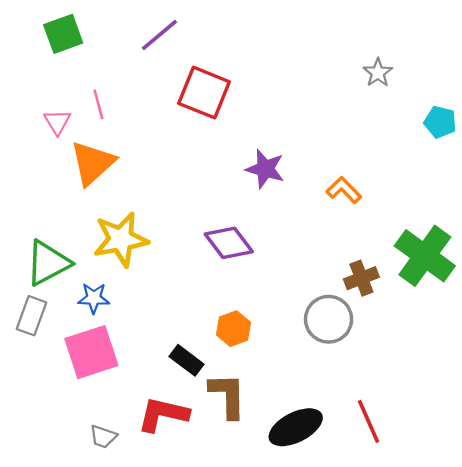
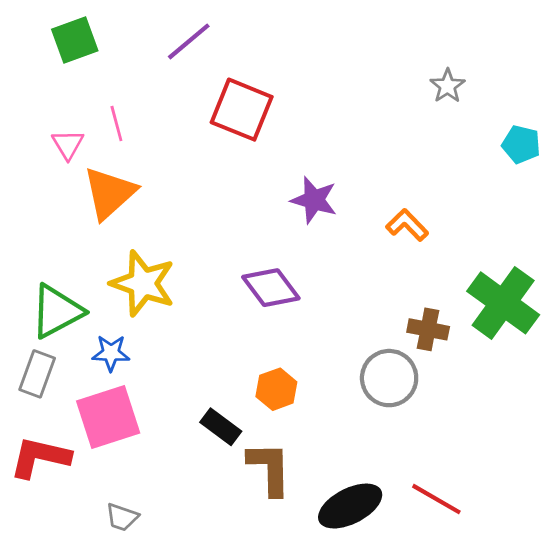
yellow star: (121, 239) -> (143, 283), turned 30
brown cross: (361, 278) -> (428, 329), turned 32
red L-shape: (163, 414) -> (40, 457), moved
red line: (368, 421) -> (436, 499), turned -36

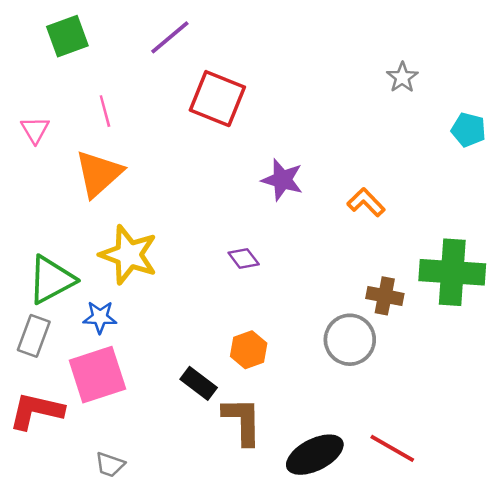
pink triangle: (68, 144) -> (35, 130), moved
purple diamond: (271, 288) -> (244, 258), size x0.6
green cross: (503, 303) -> (452, 272), turned -32

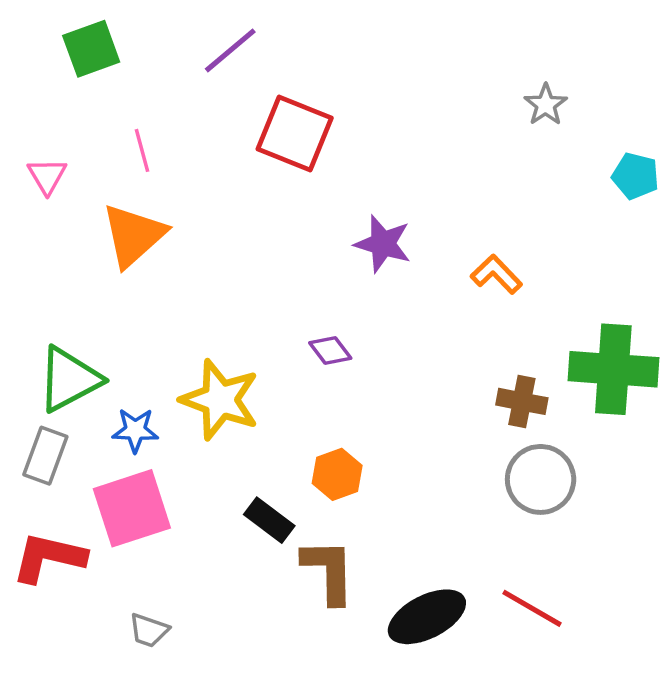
yellow star: (129, 255) -> (220, 400), moved
gray circle: (350, 340) -> (541, 479), moved

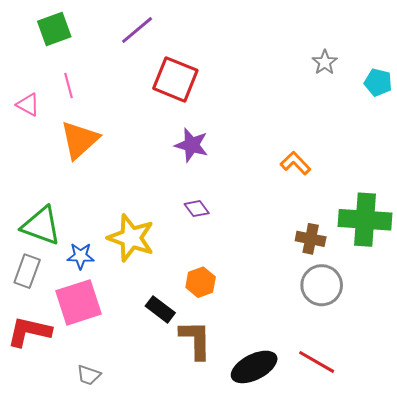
pink line: (142, 150) -> (68, 85), moved
pink triangle: (47, 176) -> (28, 105), turned -30
cyan pentagon: (635, 176) -> (378, 82), moved
purple star: (383, 244) -> (192, 145), moved
green triangle: (69, 379) -> (41, 226), turned 48

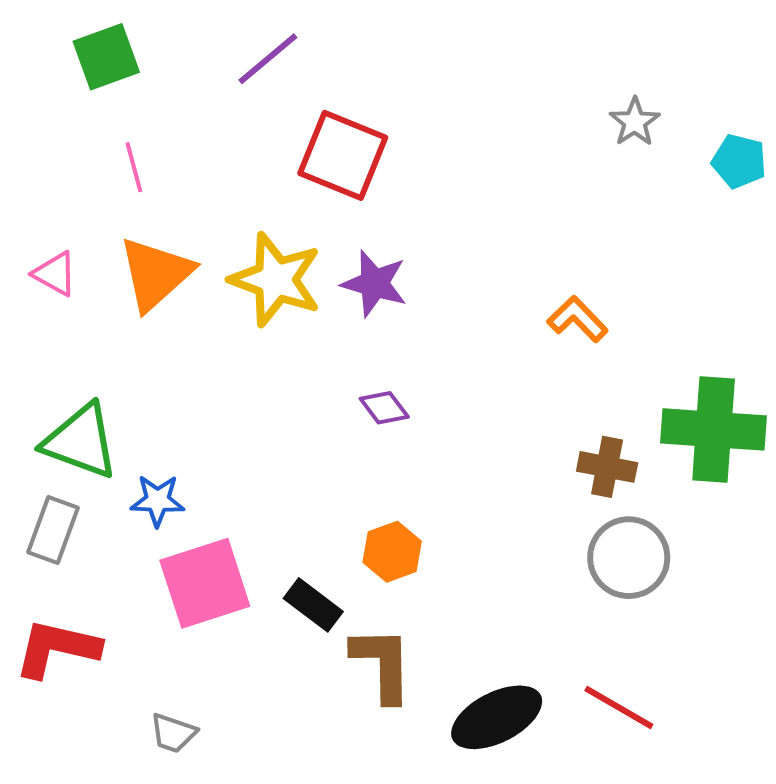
pink triangle: (28, 105) -> (55, 274), moved
yellow star: (131, 238) -> (276, 280), moved
pink square: (79, 302) -> (205, 583), moved

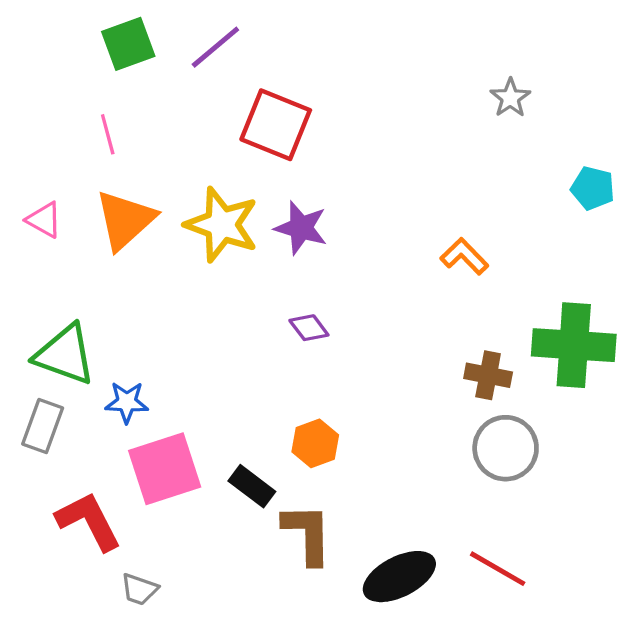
green square: (106, 57) -> (128, 44), moved
cyan pentagon: (739, 161) -> (593, 188), moved
red L-shape: (57, 648) -> (89, 521), moved, turned 50

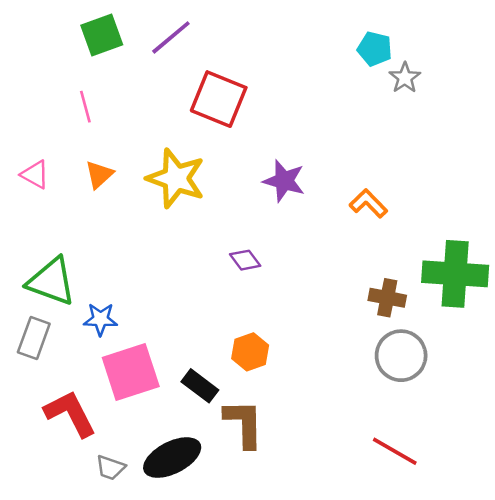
cyan pentagon: (593, 188) -> (375, 49), moved
orange triangle: (125, 220) -> (99, 175), size x0.6
purple star: (301, 228) -> (284, 181), moved
black ellipse: (399, 577) -> (172, 458), moved

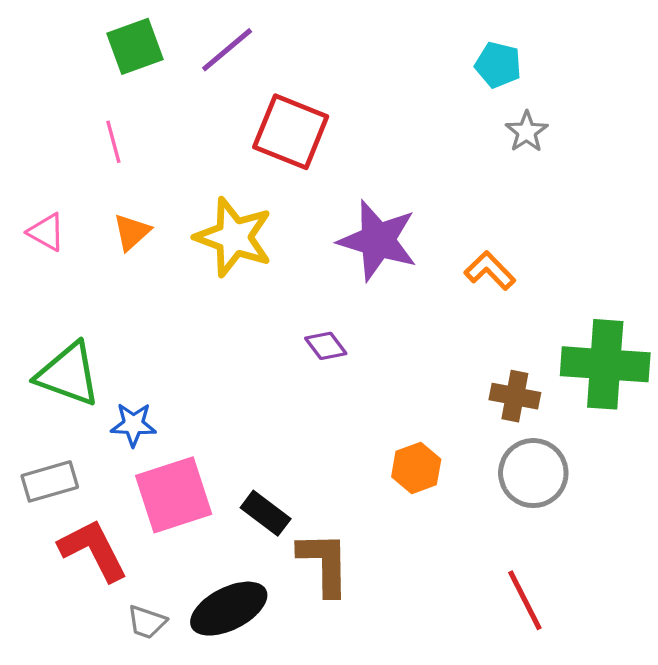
gray star: (405, 78) -> (527, 132), moved
purple star: (284, 181) -> (378, 240), size x1.4
gray rectangle: (34, 338) -> (50, 481), moved, turned 54
orange hexagon: (250, 352) -> (416, 468), moved
red line: (395, 451) -> (525, 600), turned 33

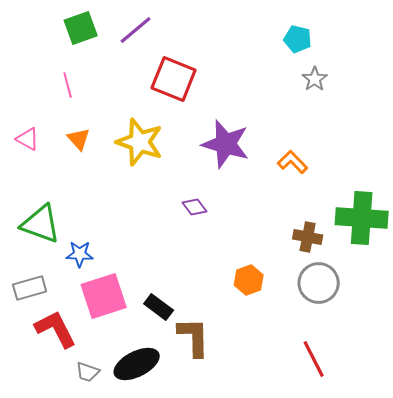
orange triangle: (132, 232) -> (79, 139), turned -30

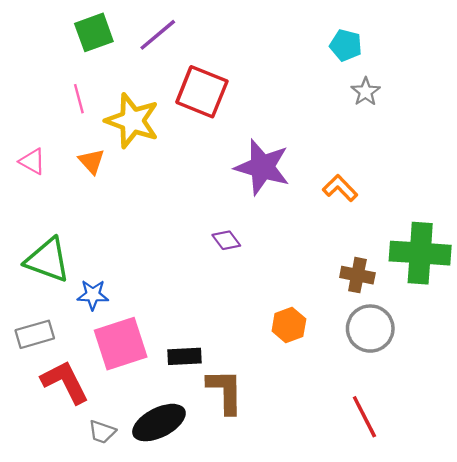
yellow star: (140, 142) -> (132, 121), moved
black rectangle: (159, 307) -> (184, 356), turned -40

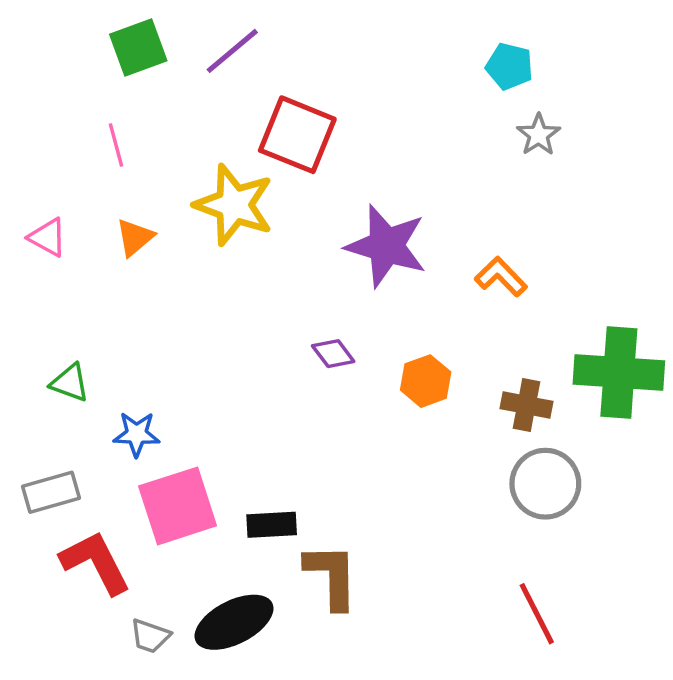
yellow star: (132, 121) -> (234, 205), moved
orange triangle: (92, 161) -> (135, 237), turned 32
green triangle: (48, 260) -> (70, 383), size x0.6
orange hexagon: (289, 325) -> (426, 381), moved

